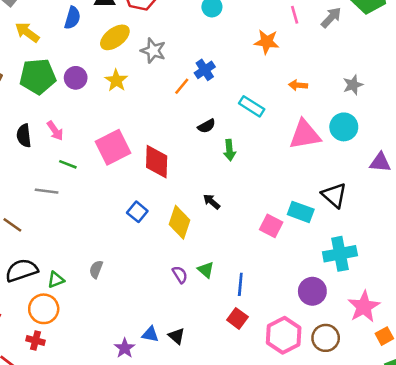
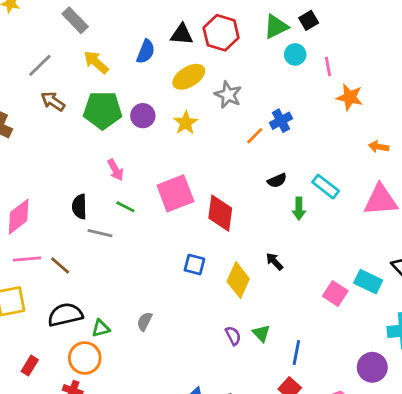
pink line: (295, 15) -> (328, 66), moved
cyan rectangle: (252, 106) -> (326, 187), moved
black semicircle: (24, 136) -> (79, 207), moved
blue square: (137, 212) -> (194, 265), turned -30

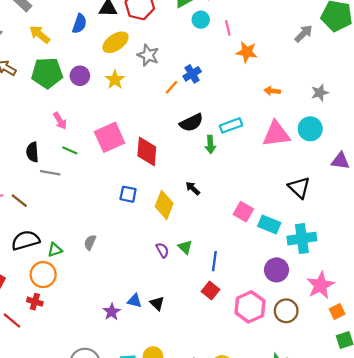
black semicircle: (277, 181) -> (191, 123), size x1.5
cyan rectangle: (326, 187) -> (231, 125), turned -55
cyan rectangle: (368, 282) -> (269, 224), moved

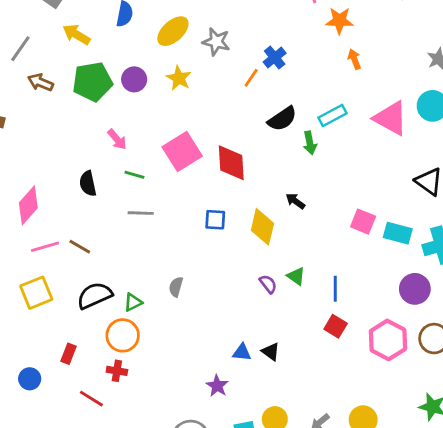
orange arrow: (272, 91) -> (354, 59), moved, turned 70
pink triangle: (276, 134) -> (391, 118), turned 44
gray line: (50, 173) -> (141, 213), moved
purple star: (112, 312) -> (217, 386), moved

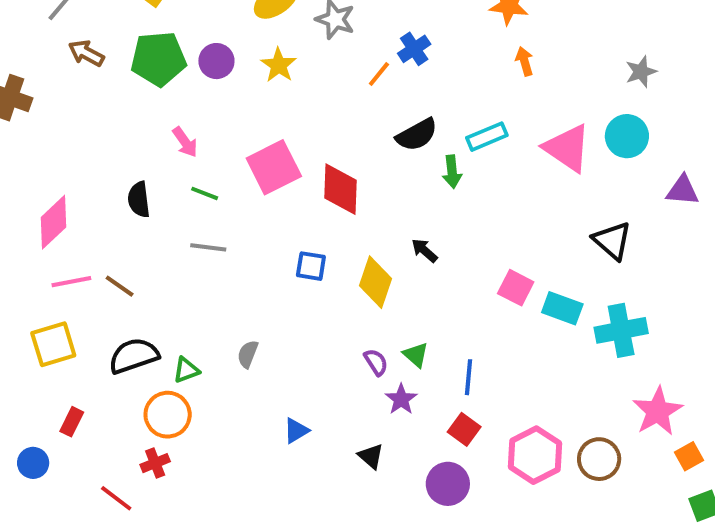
purple circle: (415, 289) -> (448, 484), moved
blue triangle: (242, 352) -> (296, 431), moved, turned -42
red rectangle: (68, 354) -> (72, 422), moved
red cross: (117, 371) -> (155, 463), turned -36
purple star: (217, 386) -> (401, 399), moved

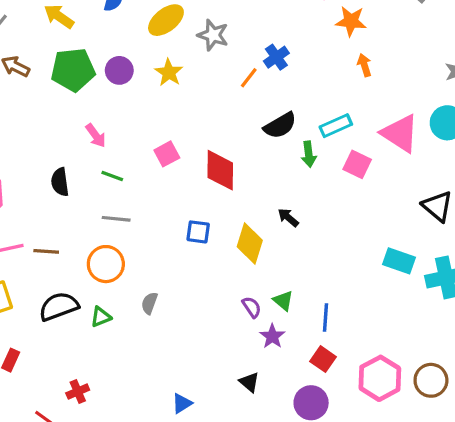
pink square: (274, 167) -> (167, 154), size x0.6
brown line: (120, 286) -> (46, 251), turned -30
pink square: (516, 288) -> (357, 164), moved
orange circle: (168, 415) -> (106, 264), moved
blue triangle: (296, 431) -> (182, 403), moved

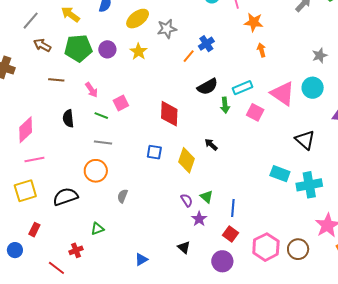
gray star: (213, 35) -> (167, 29), turned -30
pink square: (167, 154) -> (121, 103), moved
brown line: (46, 251) -> (56, 80), moved
green triangle: (101, 317) -> (97, 229), moved

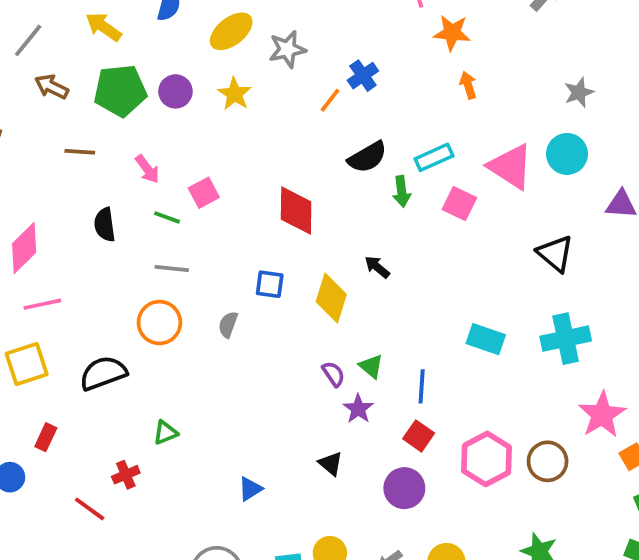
cyan rectangle: (280, 174) -> (486, 339), moved
gray semicircle: (122, 196) -> (228, 325), moved

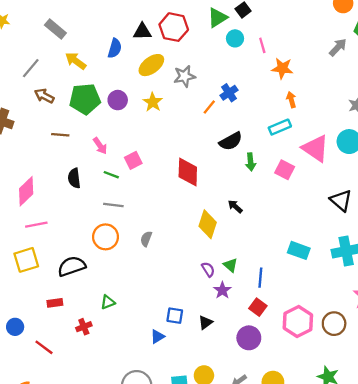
cyan rectangle: (434, 157) -> (280, 127), moved
blue square: (270, 284) -> (175, 316), moved
red rectangle: (46, 437) -> (55, 303), moved, turned 56
black triangle: (331, 464) -> (205, 322), turned 42
red line: (90, 509) -> (44, 347), moved

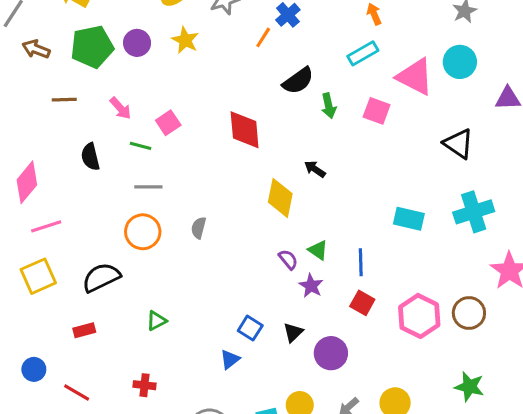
blue square: (175, 316) -> (250, 328), turned 30
red cross: (84, 327) -> (145, 385), moved, turned 35
purple circle: (249, 338) -> (331, 353), moved

